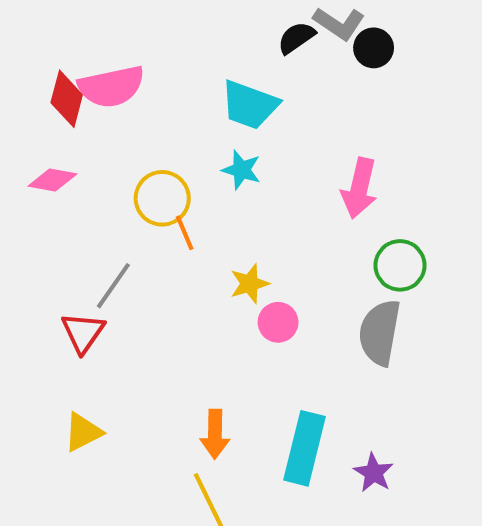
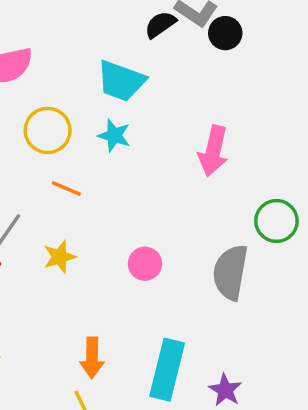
yellow circle: (162, 198) -> (48, 130), moved
orange line: (185, 233) -> (66, 189), turned -44
green circle: (400, 265) -> (276, 221), moved
yellow star: (250, 284) -> (60, 257), moved

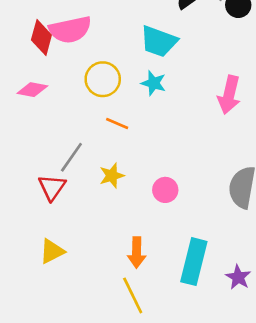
pink circle: (145, 264) -> (165, 190), moved

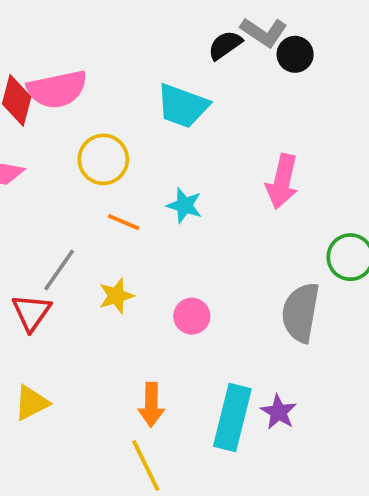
cyan star: (154, 83) -> (184, 205), moved
purple star: (238, 277) -> (278, 412), moved

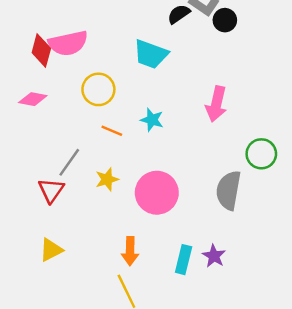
pink circle: (192, 316) -> (157, 193), size x1.8
cyan rectangle: (232, 418) -> (184, 260), size x0.7

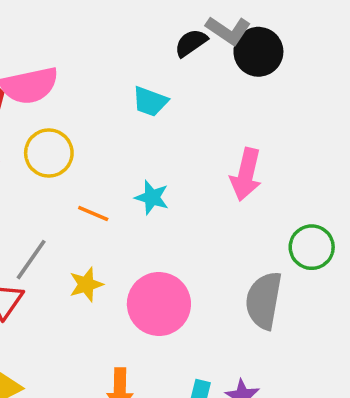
black circle: (225, 20) -> (258, 52), size x1.4
cyan trapezoid: (151, 54) -> (150, 102), size x0.7
yellow circle: (98, 89) -> (49, 153), moved

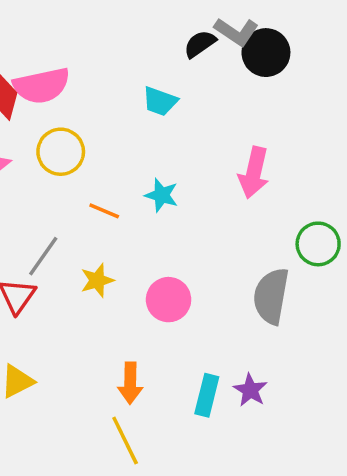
pink circle: (159, 304) -> (169, 300), size x0.7

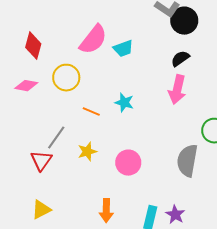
black semicircle: (200, 44) -> (180, 59), moved
pink semicircle: (42, 86) -> (93, 40), moved, turned -40
cyan trapezoid: (160, 101) -> (123, 49), turned -40

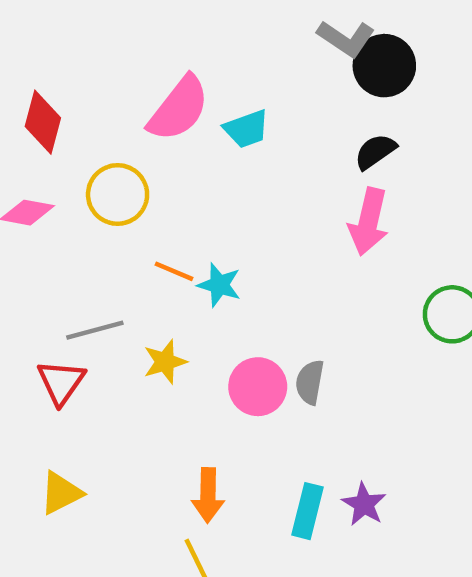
cyan star: (124, 103) -> (219, 285), moved
gray line: (56, 138) -> (95, 330), turned 40
gray semicircle: (187, 161) -> (310, 382), moved, size x0.6

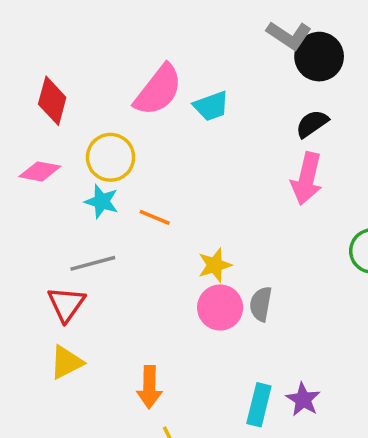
cyan star: (219, 285) -> (102, 201), moved
yellow star: (165, 362) -> (215, 265), moved
yellow triangle: (61, 493) -> (66, 362), moved
orange arrow: (208, 495) -> (149, 387), moved

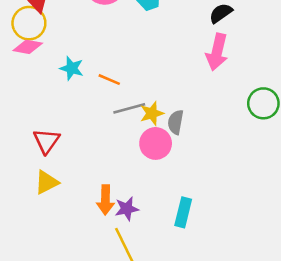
yellow circle: (111, 157) -> (29, 23), moved
gray line: (93, 263) -> (129, 108), moved
gray semicircle: (261, 304) -> (176, 122), moved
purple star: (303, 399) -> (127, 209), moved, turned 30

